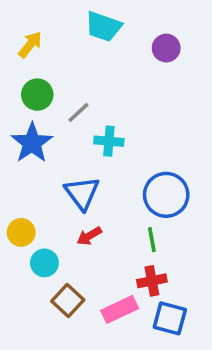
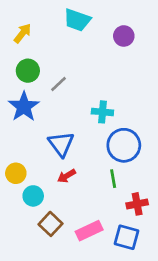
cyan cross: (109, 141) -> (102, 112), moved
red cross: (152, 281) -> (137, 204), moved

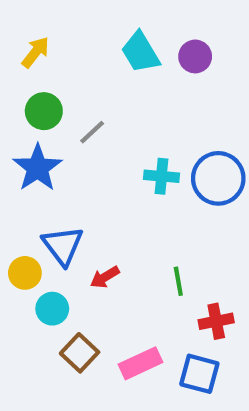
cyan trapezoid: (77, 20) -> (140, 52), moved, turned 40
blue triangle: (61, 144) -> (63, 246), moved
blue circle: (124, 145) -> (218, 178), moved

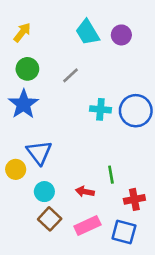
gray line: (92, 132) -> (70, 75), moved
red arrow: (105, 277) -> (85, 192), moved, turned 42
cyan circle: (52, 309) -> (44, 192), moved

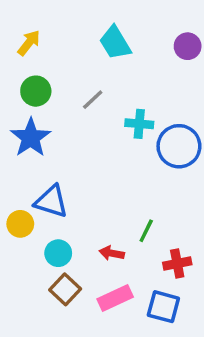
purple circle: (121, 35) -> (188, 46), moved
cyan cross: (100, 109) -> (139, 124), moved
blue triangle: (39, 152) -> (51, 201), turned -36
green line: (111, 175) -> (146, 231), turned 36

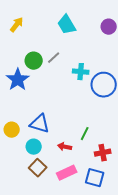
green circle: (36, 91) -> (34, 61), moved
blue triangle: (51, 201) -> (40, 124), moved

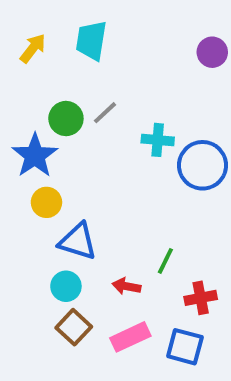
cyan trapezoid: (67, 25) -> (91, 40), moved, turned 40
yellow circle: (12, 130) -> (46, 202), moved

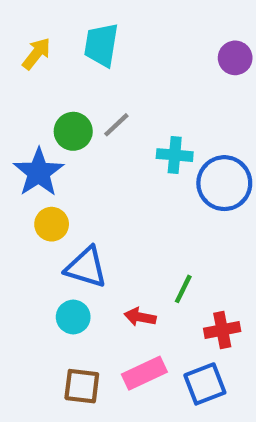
brown square: (74, 327) -> (82, 386), moved, turned -36
blue square: (185, 347) -> (205, 384), turned -36

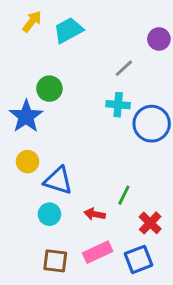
cyan trapezoid: (101, 45) -> (68, 30), turned 52
yellow arrow: (36, 54) -> (32, 21), moved
gray line: (116, 125) -> (124, 68), moved
yellow circle: (52, 224) -> (28, 162), moved
red cross: (222, 330) -> (150, 223), turned -35

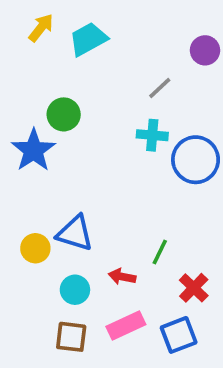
yellow circle: (28, 162) -> (35, 248), moved
cyan circle: (49, 214) -> (75, 290), moved

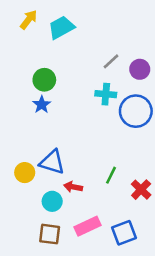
purple circle: (205, 50) -> (140, 69), moved
blue star: (33, 150) -> (42, 105), moved, size x0.6
red arrow: (122, 277) -> (73, 187), moved
red cross: (194, 288) -> (141, 190), moved

